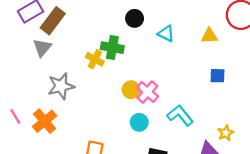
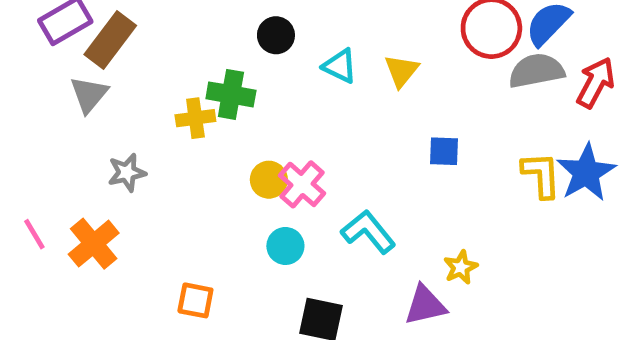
yellow triangle: (209, 36) -> (401, 71), moved, turned -48
yellow cross: (95, 59) -> (195, 118), turned -36
gray star: (61, 86) -> (127, 173), size x0.7

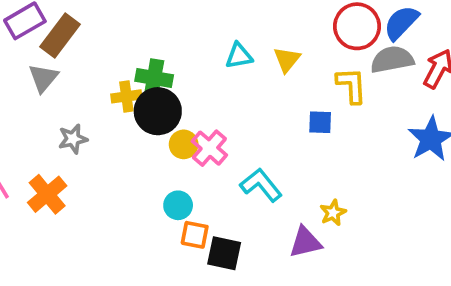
black circle: (276, 35) -> (158, 111), moved, size x1.6
cyan triangle: (340, 66) -> (239, 56), turned -36
yellow L-shape: (541, 175) -> (351, 85), moved
cyan circle: (285, 246) -> (178, 205), moved
orange square: (195, 300) -> (195, 235), moved

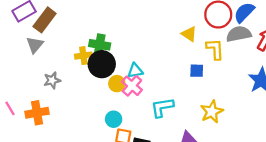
cyan triangle: (239, 56) -> (135, 71), moved
yellow triangle: (287, 60) -> (189, 34), moved, turned -35
cyan L-shape: (261, 185) -> (162, 107), turned -60
orange cross: (47, 194) -> (37, 113), turned 30
yellow star: (333, 213) -> (212, 112), moved, size x1.5

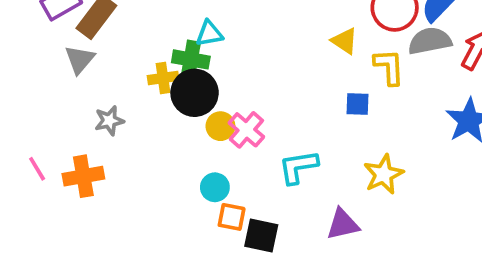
cyan triangle: (135, 71) -> (209, 34), moved

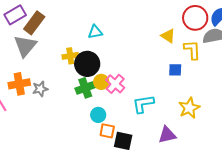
gray triangle: (80, 59) -> (25, 46), size x1.4
green cross: (191, 59) -> (85, 88), moved, turned -30
gray star: (109, 121) -> (40, 89), moved
orange cross: (83, 176) -> (19, 84), moved

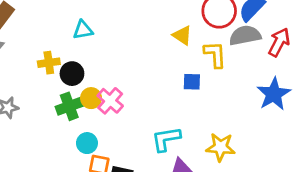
black circle: (87, 64) -> (72, 74), size x0.7
cyan L-shape: (143, 104) -> (166, 139), moved
yellow star: (189, 108) -> (221, 147), moved, turned 30

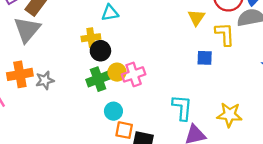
yellow triangle: (182, 35) -> (196, 18), turned 30
yellow cross: (49, 63) -> (91, 38), moved
pink cross: (110, 101) -> (134, 74), turned 30
cyan L-shape: (166, 139) -> (182, 108), turned 104

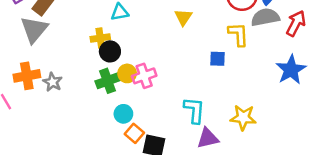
yellow triangle: (196, 18) -> (183, 17), moved
gray star: (45, 80) -> (52, 82), turned -30
orange square: (124, 130) -> (134, 133), turned 30

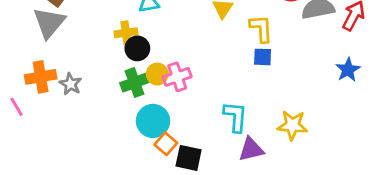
yellow L-shape: (238, 34) -> (261, 28), moved
blue star: (291, 70) -> (348, 70), size x0.7
cyan circle: (123, 114) -> (153, 121), size x1.5

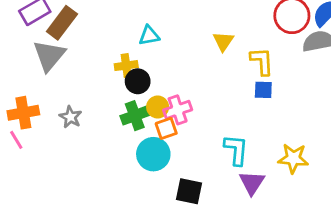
orange cross: (41, 77) -> (23, 113), moved
orange square: (166, 144) -> (166, 128), moved, turned 30
purple triangle: (251, 149) -> (252, 183), turned -44

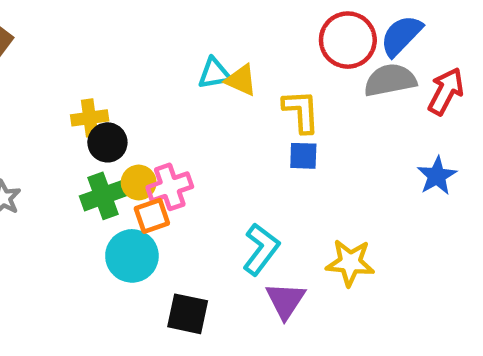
cyan triangle: (149, 36) -> (214, 73), moved
yellow triangle: (223, 41) -> (241, 80), turned -40
cyan L-shape: (236, 150) -> (261, 249), turned 32

